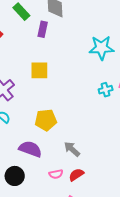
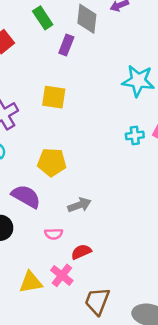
gray arrow: (72, 149) -> (79, 205), turned 108
red semicircle: (76, 175) -> (81, 252), moved

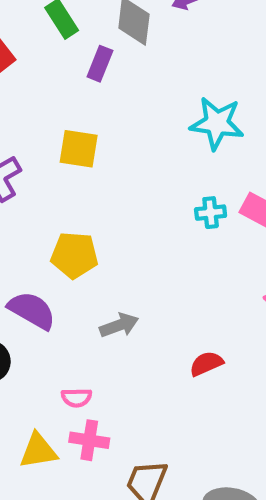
pink semicircle: (54, 234) -> (77, 398), moved
red semicircle: (81, 252) -> (206, 364), moved
pink cross: (62, 275) -> (89, 440), turned -30

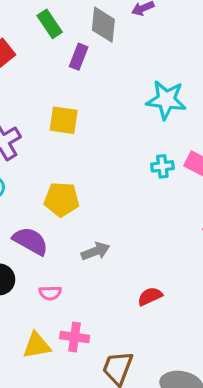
red semicircle: (206, 364) -> (150, 296), moved
pink semicircle: (77, 398) -> (50, 293), moved

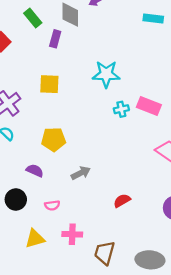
cyan star: (166, 100) -> (106, 74), moved
purple semicircle: (30, 241) -> (35, 171), size x0.7
yellow triangle: (37, 345) -> (35, 239), moved

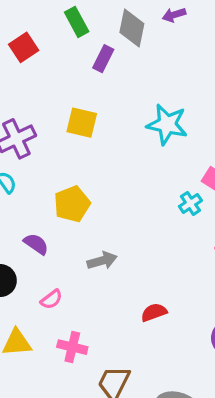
cyan cross: (121, 109) -> (190, 203), moved, turned -32
yellow pentagon: (53, 139) -> (72, 204), turned -30
pink semicircle: (52, 205) -> (51, 299), turned -40

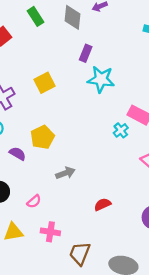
purple rectangle: (103, 59) -> (86, 53), moved
yellow square: (82, 123) -> (44, 83), turned -36
purple semicircle: (36, 244) -> (17, 154), moved

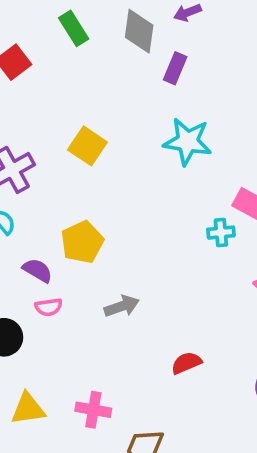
purple rectangle: (86, 53) -> (175, 68), moved
yellow square: (44, 83) -> (87, 146), turned -30
cyan cross: (121, 130) -> (221, 233), turned 32
pink semicircle: (34, 201) -> (49, 307), moved, turned 32

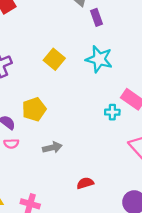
purple rectangle: (175, 68) -> (96, 17), turned -49
yellow square: (87, 146) -> (54, 59), moved

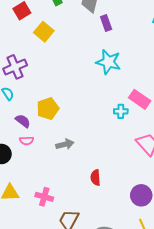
yellow square: (54, 59) -> (44, 32), moved
red semicircle: (85, 183) -> (95, 178), turned -77

